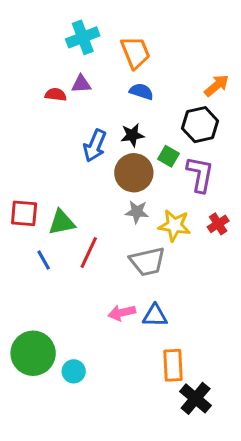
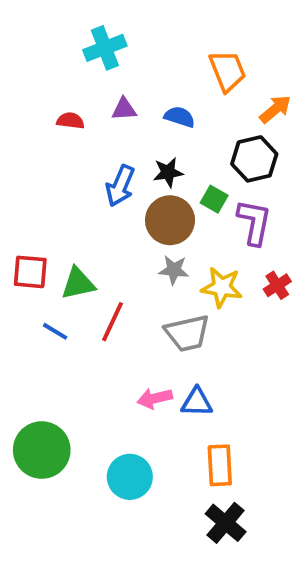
orange trapezoid: (135, 52) -> (227, 71), moved
purple triangle: (81, 84) -> (124, 109), moved
blue line: (44, 260) -> (55, 331), turned -30
cyan circle: (74, 371) -> (130, 477), moved, size x1.5
black cross: (196, 398) -> (226, 523), moved

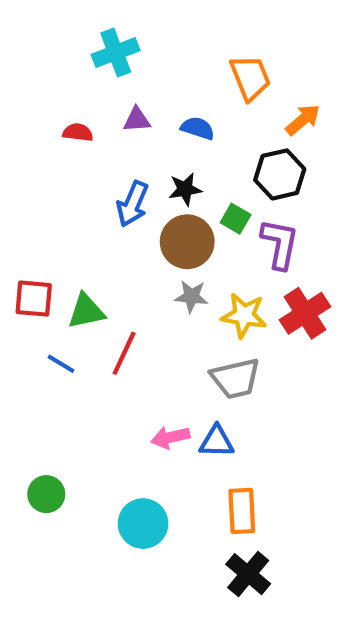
red cross: (277, 285) -> (305, 313), size x1.6
gray trapezoid: (187, 333) -> (236, 378), moved
green circle: (42, 450) -> (46, 494), size x0.6

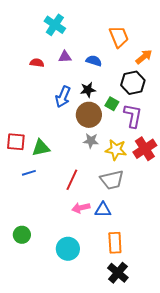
cyan cross: (116, 52) -> (55, 25), turned -35
red line: (124, 353) -> (72, 180), moved
blue line: (61, 364) -> (29, 173), turned -48

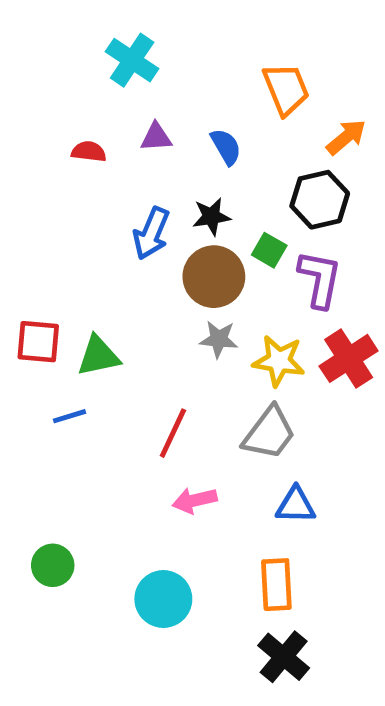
blue semicircle: (94, 61) -> (226, 147), turned 42
gray trapezoid: (112, 180) -> (269, 433), turned -40
blue triangle: (103, 210) -> (296, 505), moved

